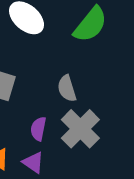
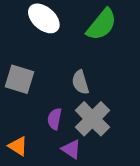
purple triangle: (33, 162) -> (71, 149), moved

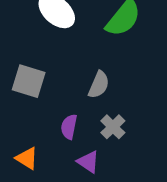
gray semicircle: (80, 82) -> (99, 85), turned -140
gray cross: (92, 119) -> (113, 127), size x0.6

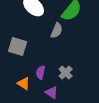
gray semicircle: (99, 85) -> (57, 30), moved
orange triangle: (27, 158) -> (24, 84), moved

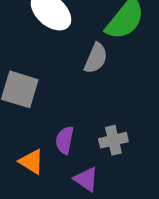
gray cross: (66, 72) -> (113, 140), turned 32

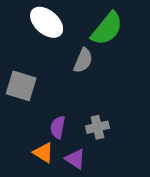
orange triangle: (31, 162) -> (43, 153), moved

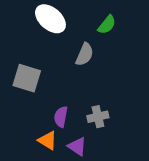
green semicircle: (107, 29) -> (107, 25), size x0.6

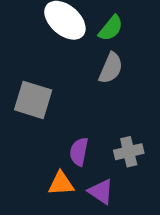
green semicircle: (107, 25) -> (111, 28), moved
orange triangle: (47, 140) -> (61, 184), turned -36

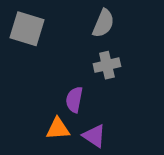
gray square: (33, 100) -> (27, 29), moved
gray cross: (129, 152) -> (107, 65), moved

